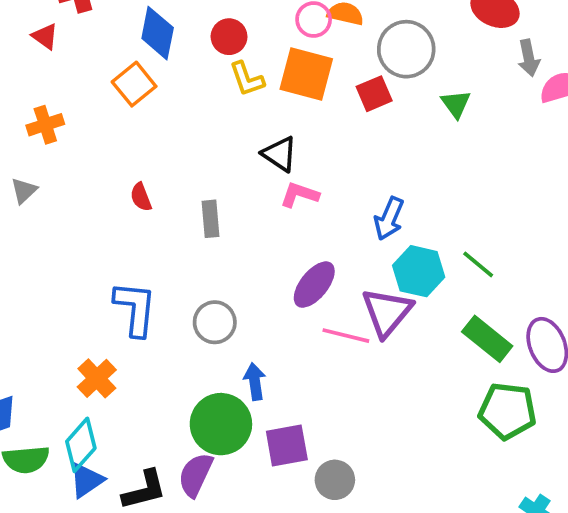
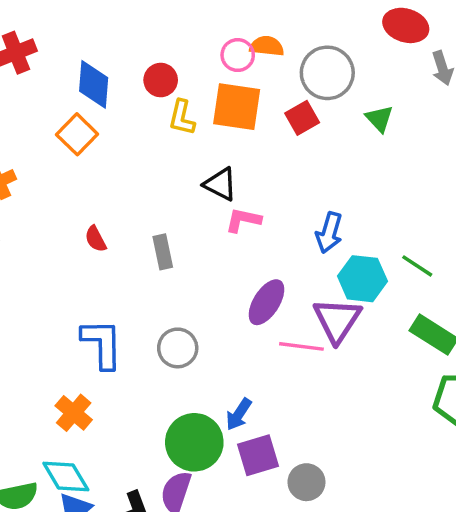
yellow L-shape: (247, 79) -> (182, 118), turned 39
blue arrow: (255, 382) -> (239, 414), moved, turned -132
cyan diamond: (81, 445) -> (66, 477), turned -66

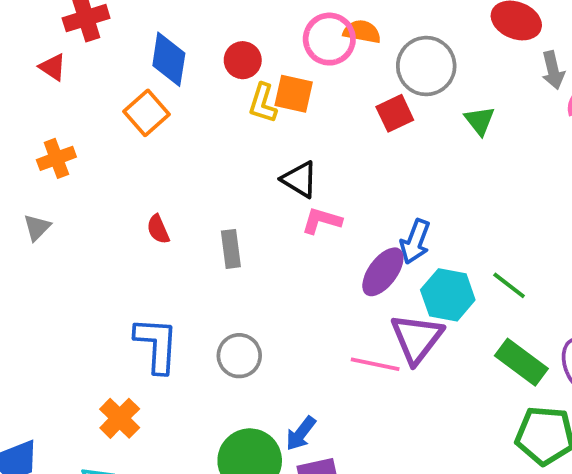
pink circle: (238, 55) -> (329, 39), size x1.4
orange square: (237, 107) -> (294, 94), moved, size x0.7
purple ellipse: (266, 302) -> (383, 272), moved

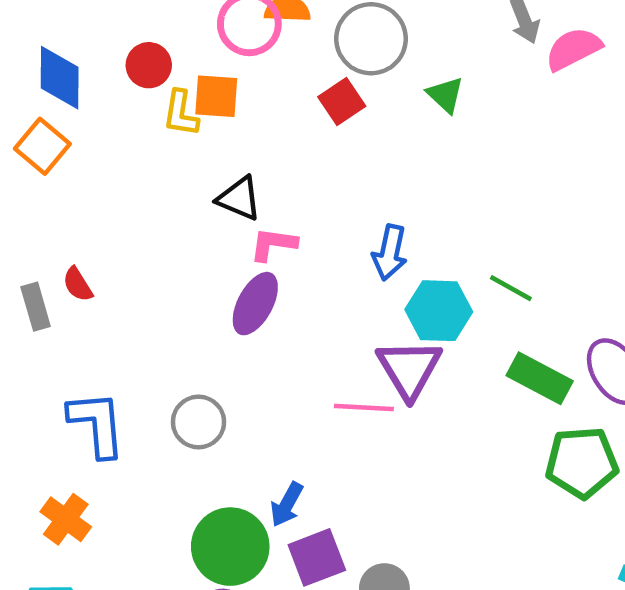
gray rectangle: (231, 249) -> (36, 307), moved
purple ellipse: (383, 272) -> (255, 304), moved

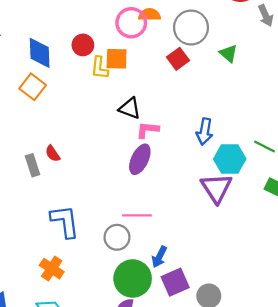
pink line: (364, 408) -> (137, 215), moved
gray circle: (198, 422) -> (117, 237), moved

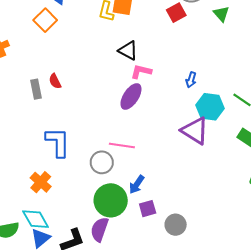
blue arrow: (204, 132) -> (191, 80), size x0.7
purple triangle: (216, 188) -> (195, 131), turned -32
purple square: (175, 282) -> (148, 209), size x0.7

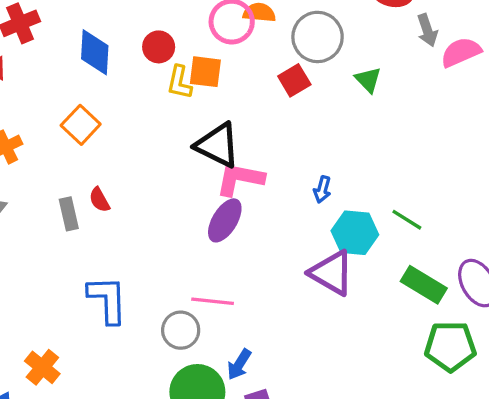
orange square: (45, 20) -> (81, 125), moved
black triangle: (128, 50) -> (218, 145), size x1.4
pink L-shape: (141, 72) -> (240, 179), size x1.4
orange cross: (41, 182) -> (42, 367), moved

